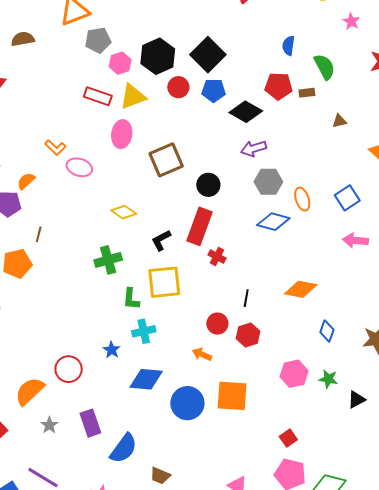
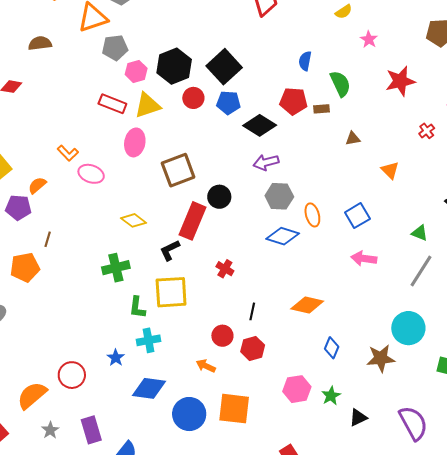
red rectangle: (199, 226) -> (192, 221), moved
green star: (328, 379) -> (331, 396), turned 30

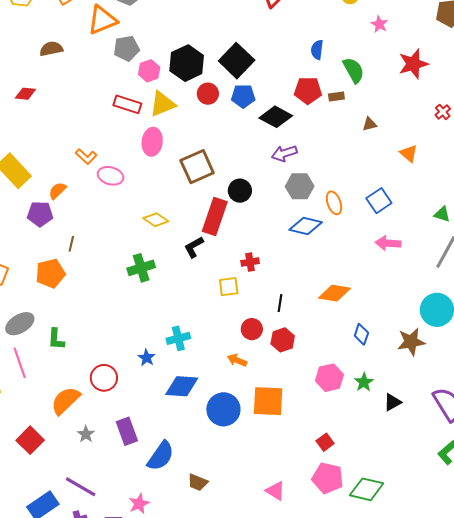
red cross: (225, 269) -> (250, 262), turned -36
yellow square: (171, 292) -> (229, 287), moved, size x0.6
green L-shape: (137, 307) -> (56, 339), moved

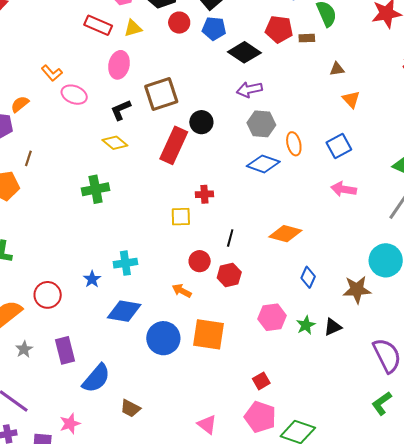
yellow triangle: (162, 104) -> (133, 28), size x0.7
orange triangle: (409, 153) -> (351, 99), moved
black L-shape: (194, 247) -> (121, 110), moved
black triangle: (392, 402) -> (333, 327), moved

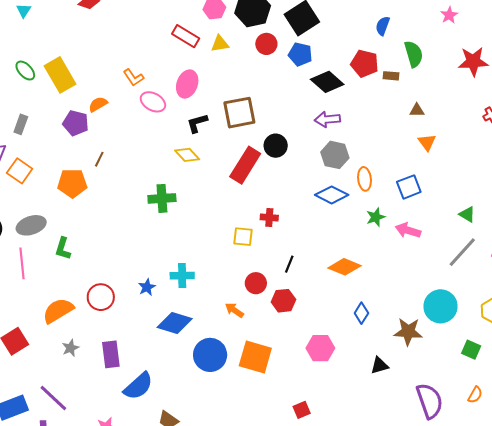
pink ellipse: (119, 65) -> (187, 84), moved
green star: (306, 325) -> (376, 217), moved

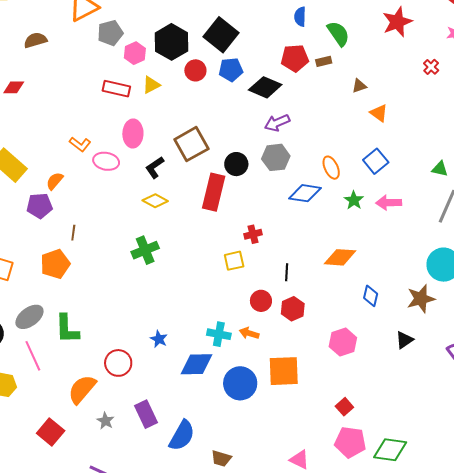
gray hexagon: (335, 155) -> (276, 157), moved
green L-shape: (63, 249) -> (67, 329), size x1.4
cyan cross: (182, 276) -> (219, 334), moved, turned 30

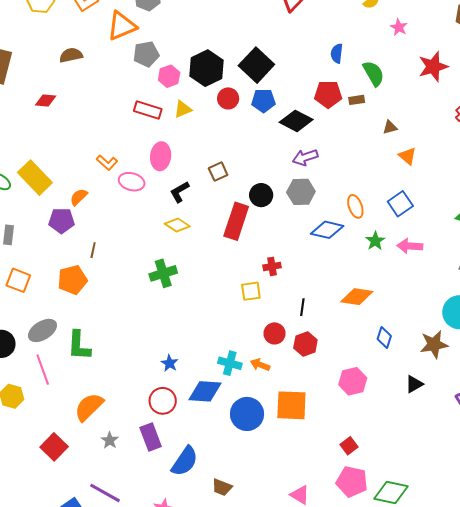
brown square: (191, 144) -> (218, 172), size x0.6
red circle: (118, 363) -> (163, 401), moved

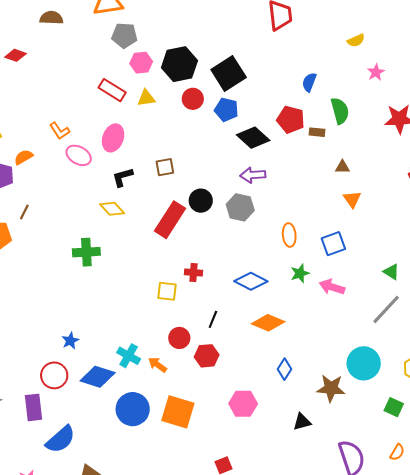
blue diamond: (327, 230) -> (251, 281), moved

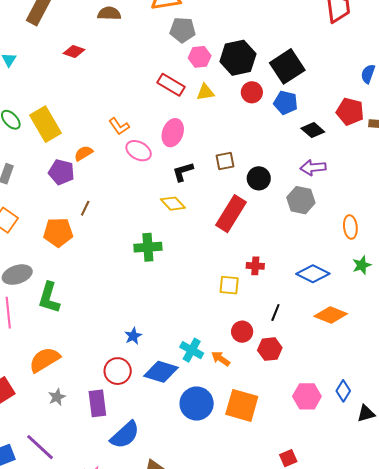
black diamond: (253, 138) -> (313, 130), size x0.7
black circle: (201, 201) -> (259, 178), moved
blue diamond: (285, 369) -> (343, 391), moved

